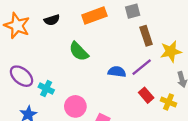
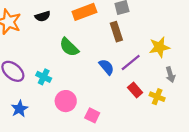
brown rectangle: (146, 36) -> (116, 32), moved
blue semicircle: (117, 72) -> (106, 67), turned 42
cyan cross: (46, 88) -> (44, 77), moved

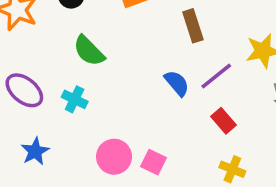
green semicircle: (69, 47) -> (89, 51), moved
yellow cross: (157, 97) -> (232, 169), moved
pink circle: (66, 101) -> (114, 157), moved

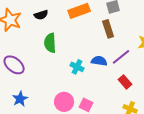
green semicircle: (89, 51) -> (50, 43), turned 42
blue semicircle: (177, 83) -> (99, 61), turned -42
cyan cross: (75, 99) -> (77, 67), moved

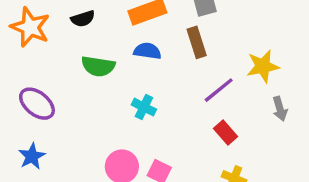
green semicircle: (50, 43) -> (98, 66), turned -78
blue semicircle: (99, 61) -> (147, 51), moved
blue star: (20, 99) -> (32, 156), moved

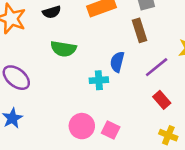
blue semicircle: (147, 51) -> (117, 62), moved, turned -84
cyan cross: (144, 107) -> (99, 80), turned -30

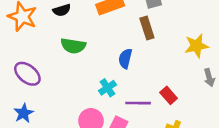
purple line: (157, 67) -> (138, 103), moved, turned 40
cyan cross: (99, 80) -> (108, 88), moved, turned -30

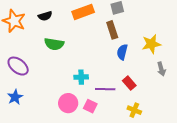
blue semicircle: (125, 59) -> (122, 52), moved
cyan cross: (108, 88) -> (81, 77), turned 32

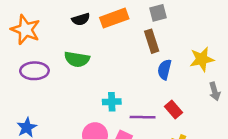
black semicircle: (45, 16) -> (81, 19), moved
purple ellipse: (18, 66) -> (34, 71), moved, turned -40

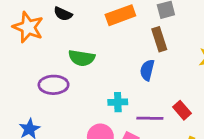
black semicircle: (81, 19) -> (63, 14), moved, turned 42
blue semicircle: (164, 70) -> (147, 70), moved
purple ellipse: (34, 71) -> (54, 85), moved

